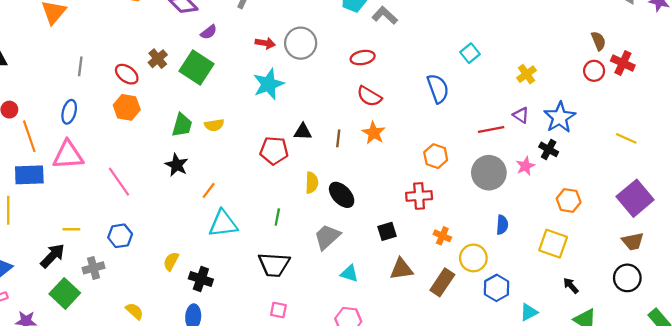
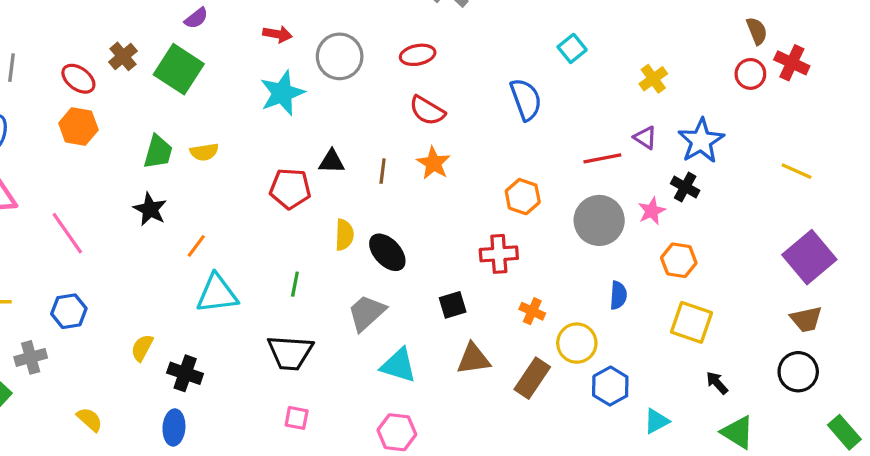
gray circle: (301, 43) -> (340, 56), moved
orange hexagon: (569, 200) -> (679, 260), moved
cyan triangle: (349, 273) -> (398, 365), size x1.4

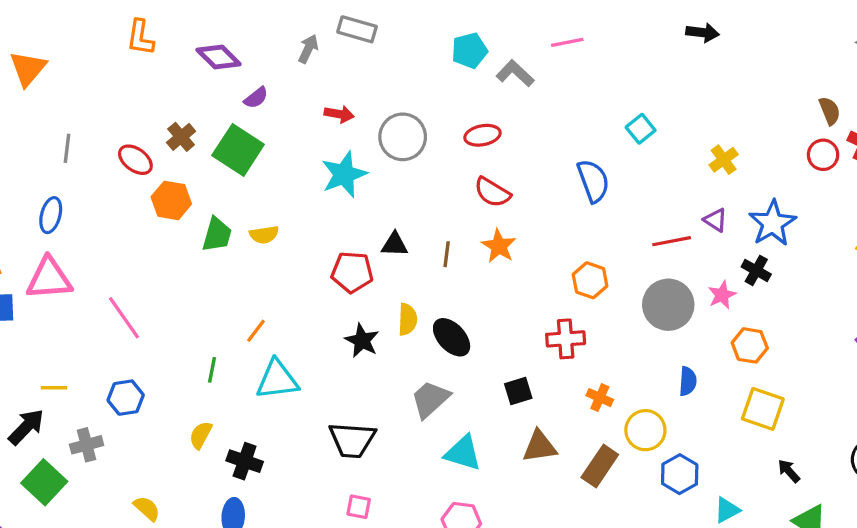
orange hexagon: (78, 127) -> (171, 200), moved
black star: (150, 209) -> (362, 341), moved
green line: (295, 284) -> (212, 370), moved

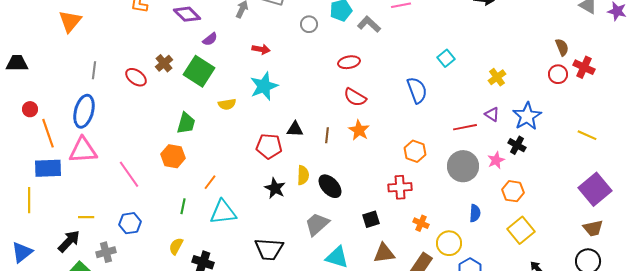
gray circle: (403, 137) -> (309, 24), moved, size x0.6
orange hexagon: (171, 200) -> (173, 156), moved
blue ellipse: (51, 215) -> (84, 111), size x1.5
yellow semicircle: (264, 235) -> (227, 104), moved
yellow square: (763, 409) -> (521, 230), turned 32

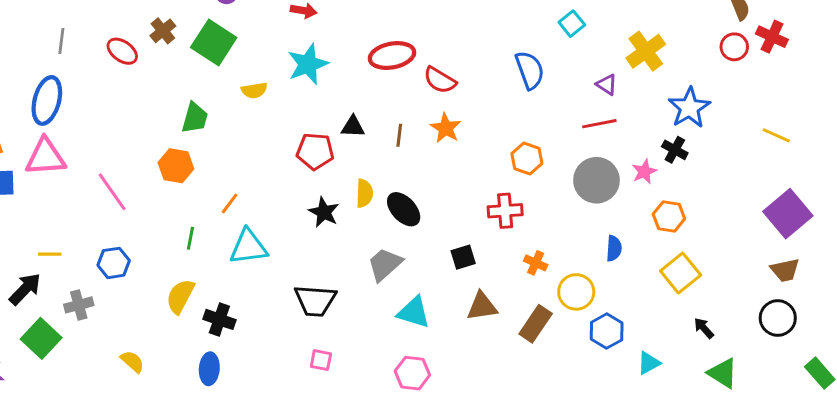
red ellipse: (349, 62) -> (392, 56), moved, size x1.4
yellow cross: (497, 77) -> (646, 51), size x1.5
purple triangle: (492, 114) -> (607, 85), moved
yellow semicircle: (176, 246) -> (180, 296), size x1.4

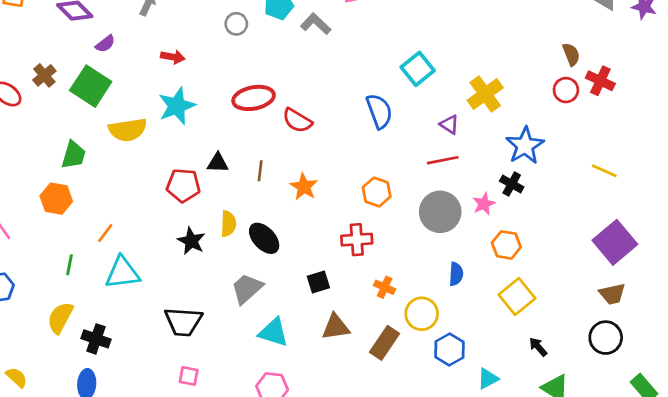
cyan square: (572, 24) -> (418, 69), size x1.4
yellow semicircle: (254, 90) -> (128, 130), size x1.6
orange star: (446, 128) -> (304, 187), moved

